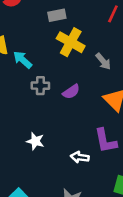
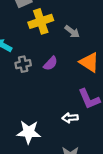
yellow cross: (71, 42) -> (41, 21), turned -35
white star: (35, 141) -> (29, 132), moved, size x1.5

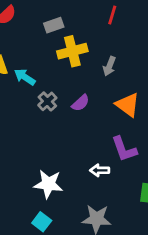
gray arrow: (72, 32) -> (109, 66), turned 70
gray cross: (23, 64) -> (47, 101), turned -35

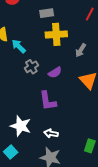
purple L-shape: (124, 149) -> (48, 101), moved
white arrow: (100, 170) -> (51, 133), moved

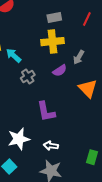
gray rectangle: (47, 13) -> (54, 18), moved
purple semicircle: (55, 72) -> (60, 71), moved
white star: (21, 126) -> (19, 139), turned -30

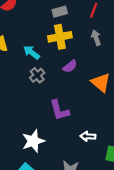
cyan arrow: (14, 55) -> (32, 52), moved
gray arrow: (79, 57) -> (96, 38), moved, turned 136
white arrow: (51, 146) -> (88, 136), moved

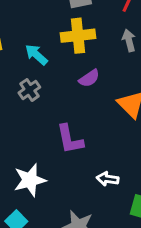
gray cross: (37, 75) -> (29, 90), moved

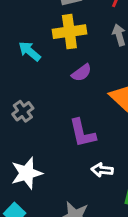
gray cross: (29, 90) -> (23, 111), moved
purple L-shape: (70, 139) -> (82, 133), moved

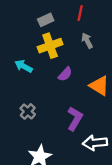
purple L-shape: (82, 133) -> (75, 119), turned -125
white arrow: (102, 170) -> (95, 143), size x1.5

